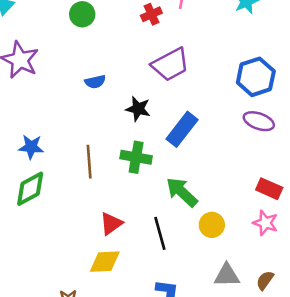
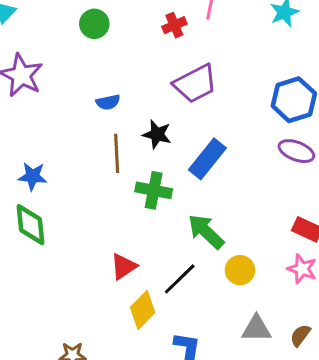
brown line: (89, 162) -> (117, 153), moved
green diamond: (30, 189) -> (30, 225), turned -69
black line: (160, 233) -> (180, 279), turned 60
yellow diamond: (105, 262) -> (143, 310), moved, turned -44

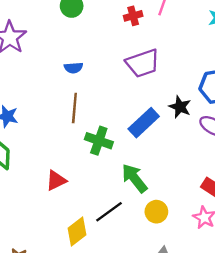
black star: (157, 134) -> (180, 107), moved
red triangle: (124, 266) -> (56, 180), moved

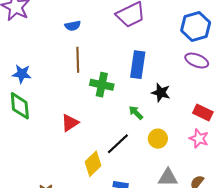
black star: (180, 107) -> (161, 93), moved
blue rectangle: (144, 123) -> (138, 65), turned -32
green arrow: (134, 178) -> (136, 113), size x0.6

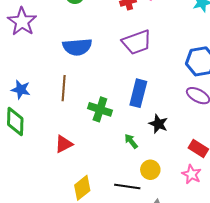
blue semicircle: (73, 26) -> (77, 47), size x1.8
brown line: (78, 60) -> (64, 88), moved
black line: (118, 144) -> (127, 187), moved, turned 45

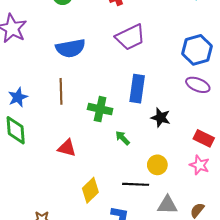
blue star: (21, 90) -> (18, 97), turned -30
green arrow: (131, 141) -> (123, 138), moved
red triangle: (64, 144) -> (67, 148), turned 48

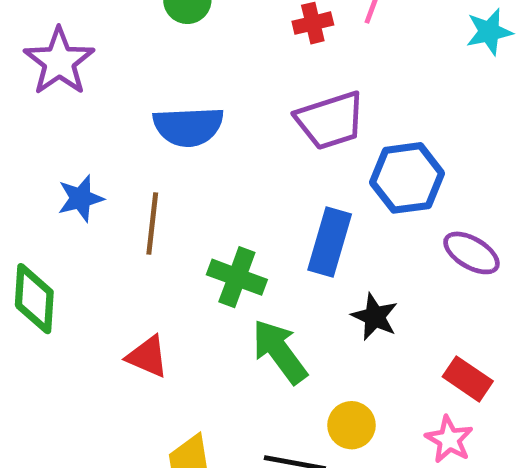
blue hexagon: (197, 50) -> (407, 178), moved
blue star: (18, 97) -> (81, 198), moved
green arrow: (123, 138) -> (280, 351), size x1.8

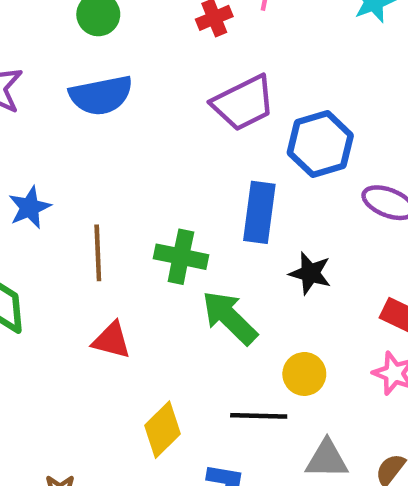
blue semicircle: (188, 127) -> (101, 95), moved
brown line: (152, 223) -> (98, 253), moved

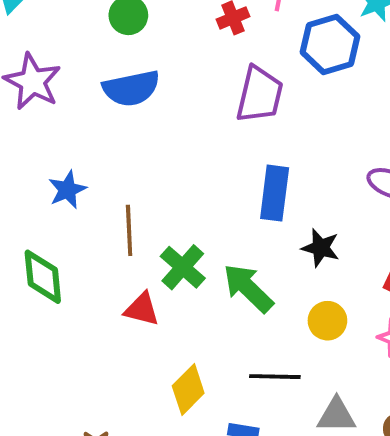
purple trapezoid: (243, 103) -> (260, 95), turned -50
blue hexagon: (320, 144) -> (330, 44), moved
green cross: (181, 257) -> (183, 267), moved, turned 30
yellow circle: (304, 374) -> (327, 321), moved

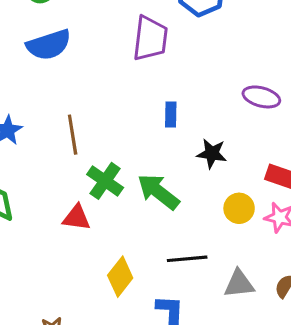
blue rectangle: (275, 193) -> (171, 115), size x0.6
brown line: (129, 230) -> (73, 135), moved
yellow circle: (327, 321) -> (239, 208), moved

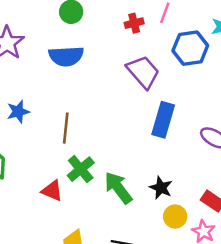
purple trapezoid: (150, 38) -> (143, 72), turned -63
blue rectangle: (171, 115) -> (163, 120), moved, size x1.8
black star: (212, 154) -> (161, 188), moved

